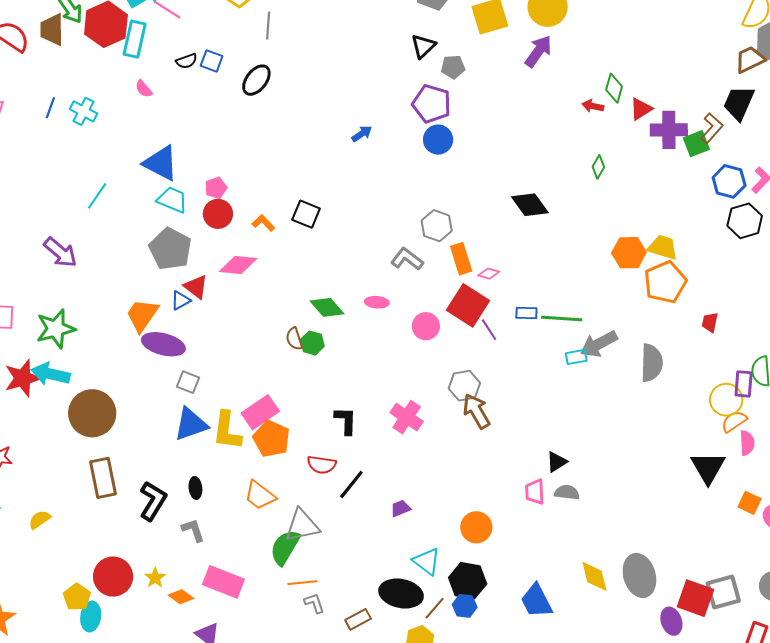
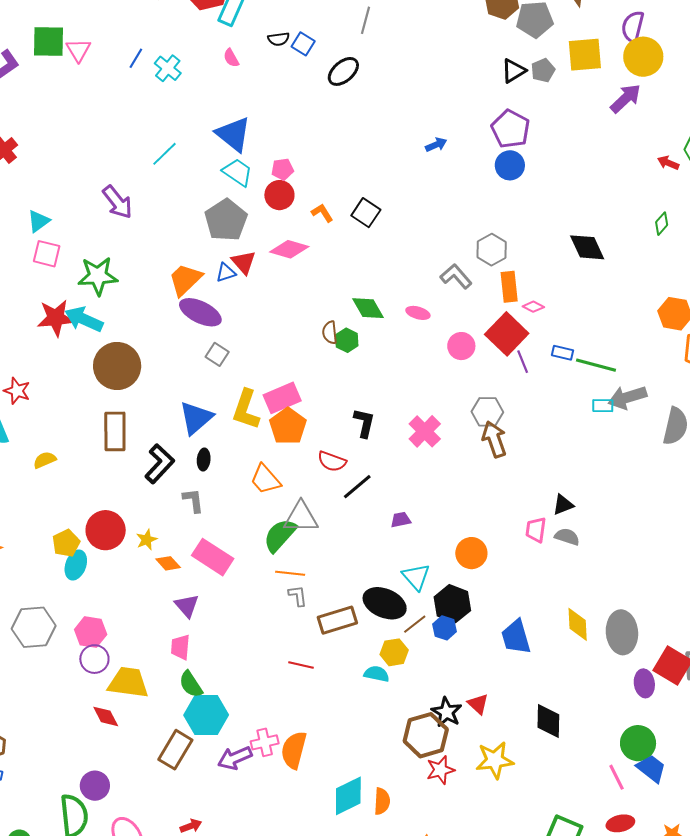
gray pentagon: (453, 67) -> (543, 70), moved, turned -30
blue triangle: (191, 424) -> (196, 418), moved, turned -33
brown rectangle: (358, 619) -> (337, 620), size x1.5

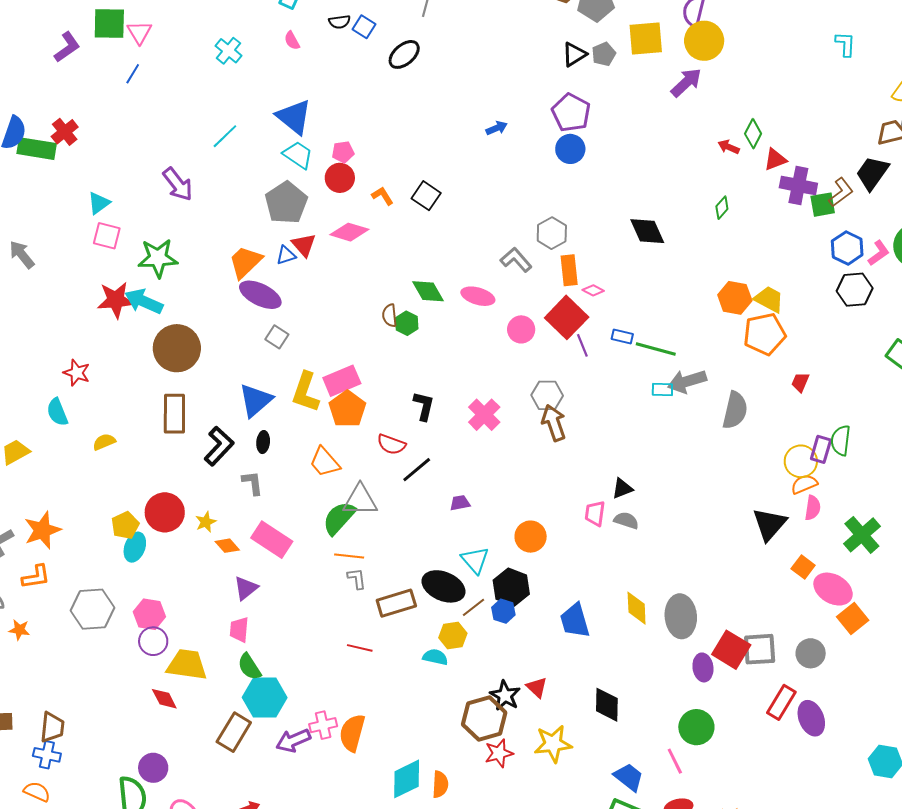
blue line: (136, 58) -> (133, 74), moved
pink ellipse: (418, 313) -> (478, 296), size x1.4
purple triangle: (187, 606) -> (246, 588), turned 32
blue trapezoid: (651, 768) -> (629, 777), moved

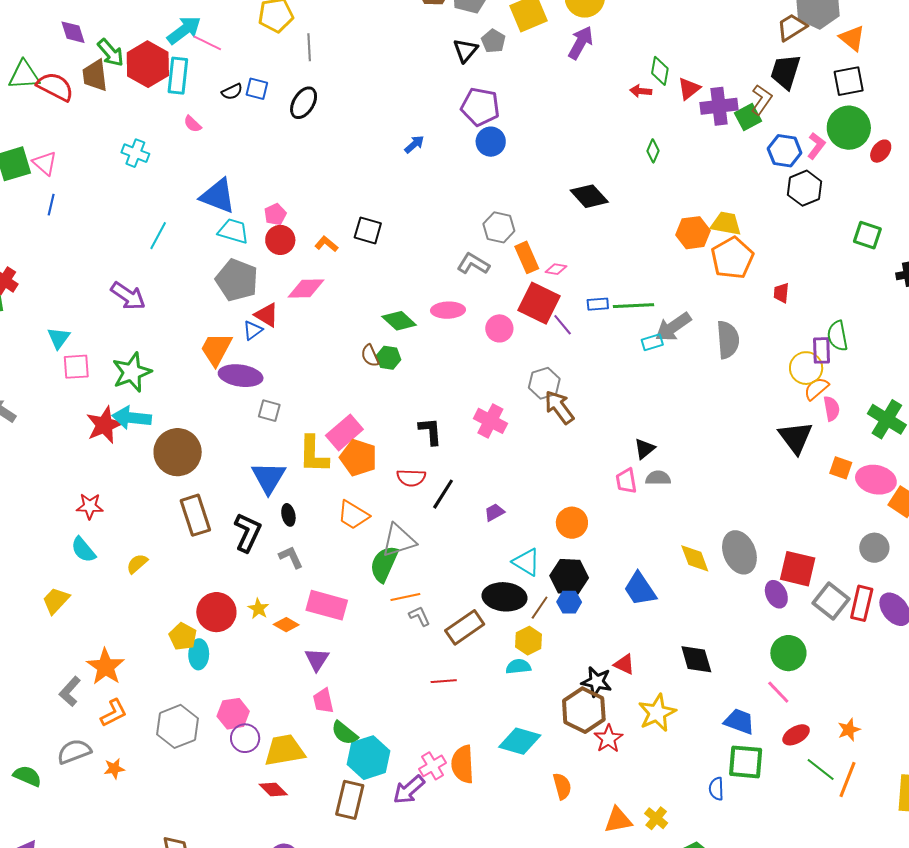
gray square: (760, 649) -> (831, 601), moved, turned -30
cyan diamond: (407, 779) -> (520, 741), moved, turned 60

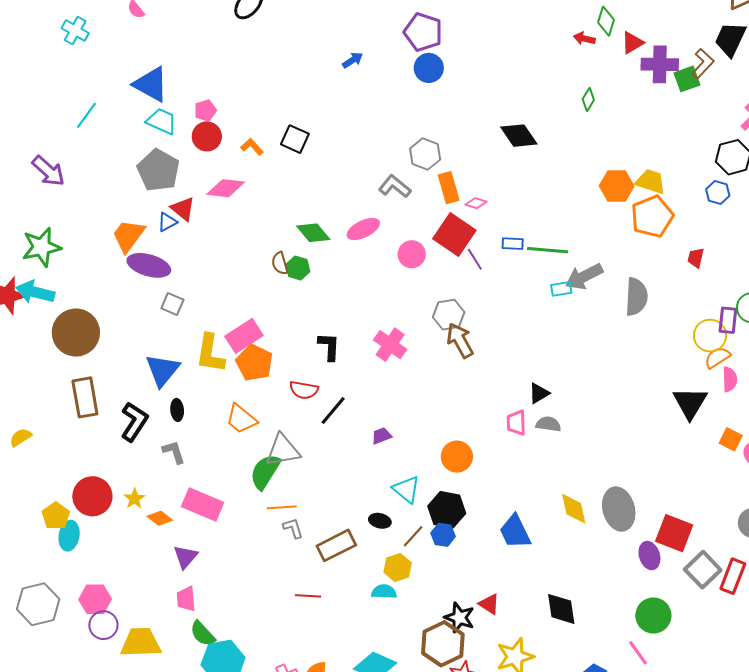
blue hexagon: (785, 151) -> (718, 192), moved, size x0.7
pink ellipse: (448, 310) -> (363, 229), turned -32
black ellipse: (505, 597) -> (380, 521), size x0.5

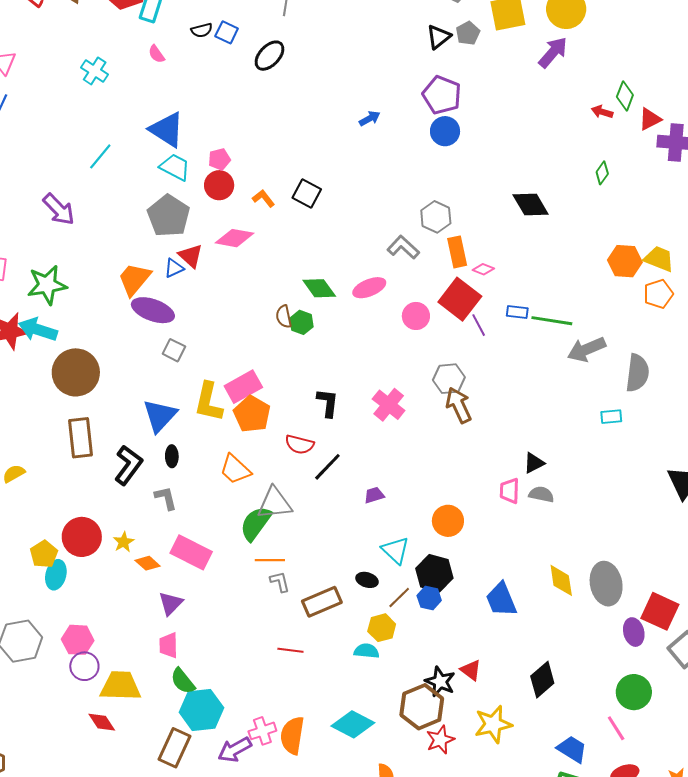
orange pentagon: (652, 216) -> (658, 294), size x0.7
cyan rectangle: (561, 289) -> (611, 417), moved
black diamond: (561, 609) -> (542, 680), turned 54

